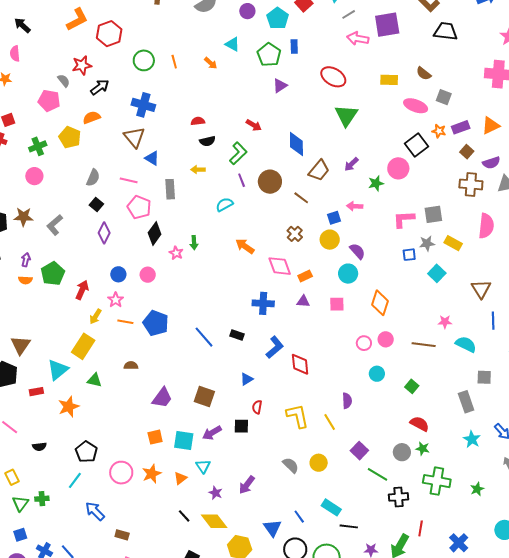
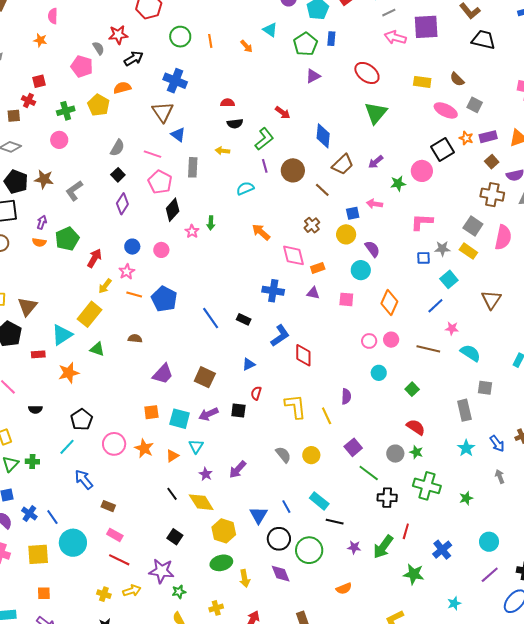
gray square: (433, 214) -> (473, 226), moved, turned 36
blue line: (493, 321) -> (435, 306), moved, turned 42
orange star: (152, 474) -> (144, 448), turned -30

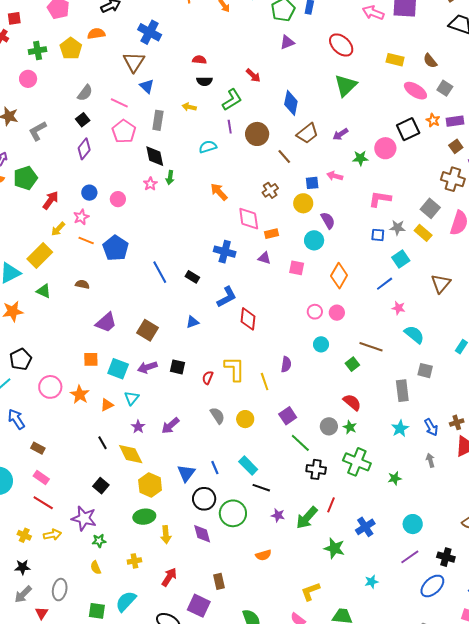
black diamond: (173, 210) -> (155, 156), moved, turned -60
brown line: (428, 349) -> (371, 347), moved
red semicircle: (256, 393) -> (208, 378), moved

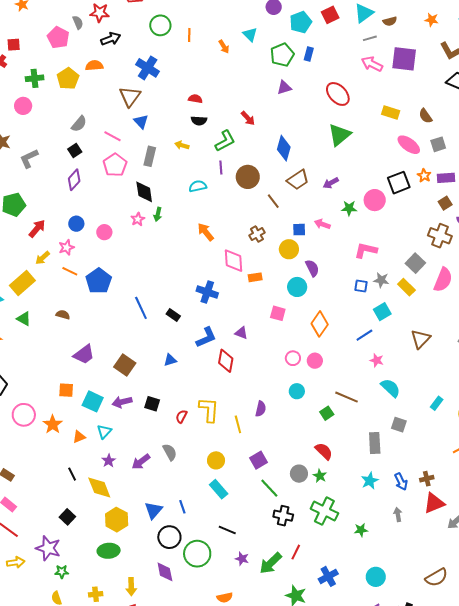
gray square: (445, 88) -> (438, 144), turned 35
purple triangle: (264, 258) -> (241, 333), moved
gray semicircle: (217, 416) -> (170, 452), moved
cyan rectangle: (248, 465) -> (219, 489), moved
yellow arrow: (166, 535) -> (131, 587), moved

